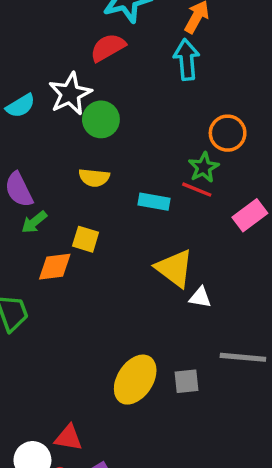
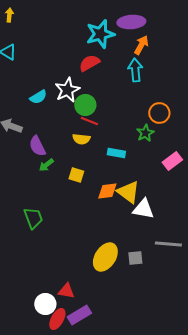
red line: (197, 190) -> (89, 121), moved
orange diamond: (55, 267) -> (107, 191), moved
white triangle: (200, 297) -> (143, 209), size x1.6

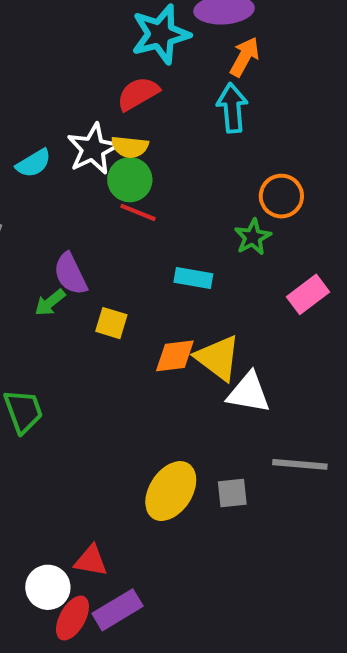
yellow semicircle: (81, 139) -> (130, 147), moved
purple semicircle: (37, 146) -> (70, 274), moved

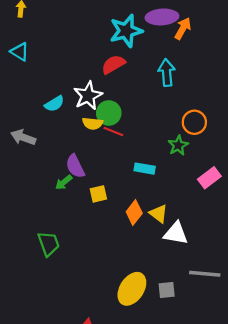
orange arrow: (245, 57) -> (183, 29), moved
yellow semicircle: (130, 147) -> (93, 123), moved
yellow square: (111, 323) -> (98, 194), turned -30
orange diamond: (175, 356) -> (134, 212), turned -45
yellow triangle: (218, 358) -> (158, 214), size x0.7

